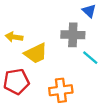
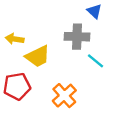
orange cross: (61, 90) -> (64, 96), turned -35

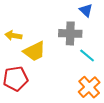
orange cross: (64, 96) -> (89, 87), moved

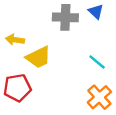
gray cross: (70, 33) -> (65, 17), moved

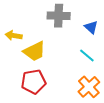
blue triangle: (96, 12) -> (91, 27), moved
red pentagon: (17, 88) -> (33, 82), moved

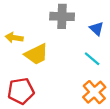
red pentagon: (33, 82) -> (21, 91), moved

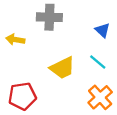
gray cross: (62, 16) -> (49, 17), moved
yellow trapezoid: (36, 54) -> (62, 68), moved

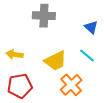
yellow arrow: (15, 40) -> (15, 54), moved
orange cross: (100, 97) -> (71, 85), moved

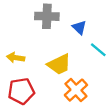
blue triangle: (91, 27) -> (79, 27), moved
cyan line: (87, 55) -> (98, 50), moved

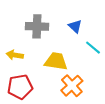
gray cross: (47, 16) -> (37, 26), moved
yellow trapezoid: (59, 64) -> (56, 61), turned -145

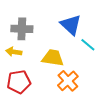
gray cross: (37, 26) -> (22, 29), moved
blue triangle: (75, 26) -> (71, 25), size x1.6

